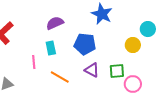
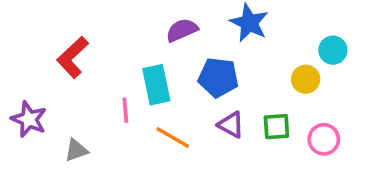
purple semicircle: (55, 23) -> (182, 30), moved
cyan rectangle: (51, 48) -> (156, 85), size x1.5
pink circle: (133, 84) -> (324, 139), moved

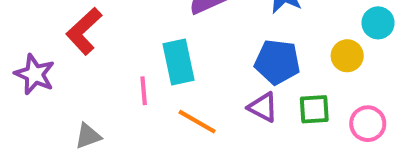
blue pentagon: (218, 77) -> (277, 62), moved
purple star: (29, 119) -> (35, 74), moved

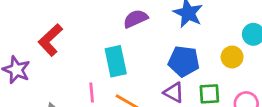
pink line: (144, 91) -> (92, 92), moved

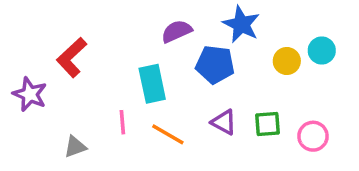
yellow circle: (232, 57) -> (287, 61), moved
blue pentagon: (184, 61) -> (215, 64), moved

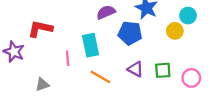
cyan circle: (322, 51) -> (188, 16), moved
red L-shape: (72, 58) -> (40, 29), turned 55
pink line: (122, 122) -> (68, 58), moved

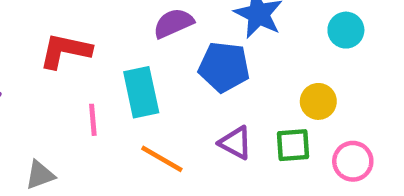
red L-shape: (40, 29) -> (65, 51), moved
yellow circle: (175, 31) -> (318, 101), moved

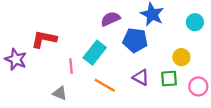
red L-shape: (65, 51) -> (44, 39), moved
cyan rectangle: (141, 92) -> (95, 53), turned 50
gray triangle: (40, 175) -> (60, 93), moved, turned 42

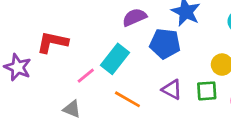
pink line: (71, 66) -> (86, 76), turned 56

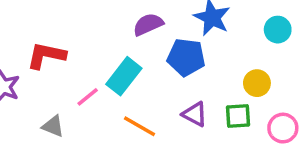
gray triangle: (72, 109) -> (53, 126), moved

